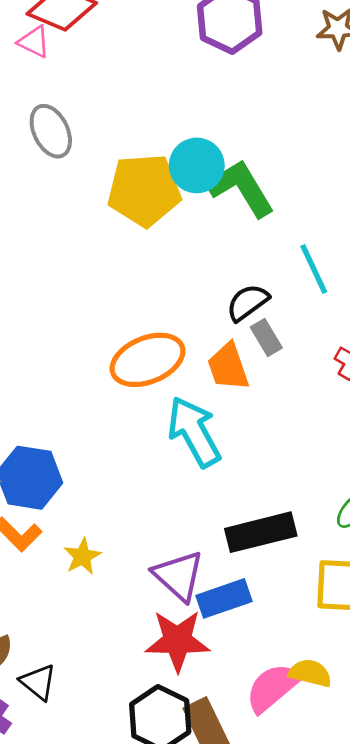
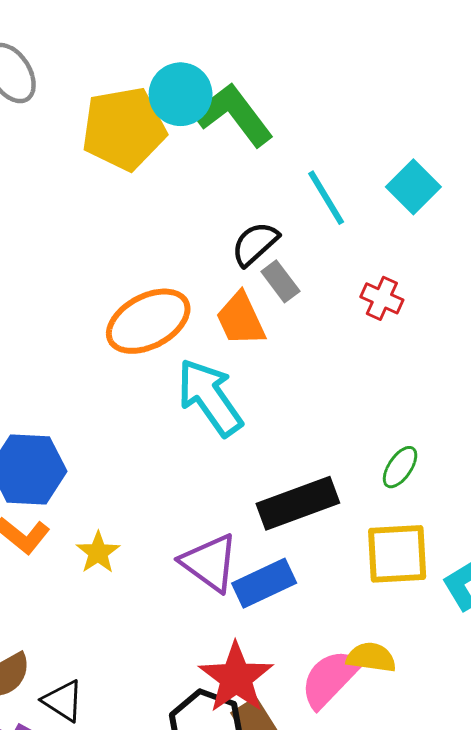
red star: (177, 641) -> (236, 678), moved, turned -30

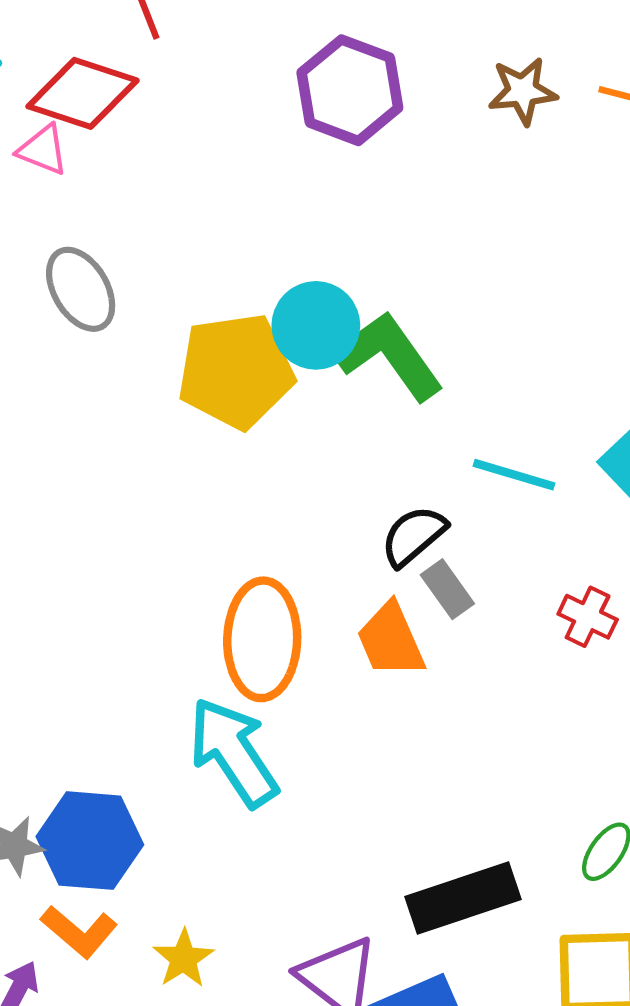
cyan line: (326, 198) -> (514, 475), turned -44
orange ellipse: (148, 321) -> (262, 639), turned -62
cyan arrow: (210, 397) -> (233, 752), moved

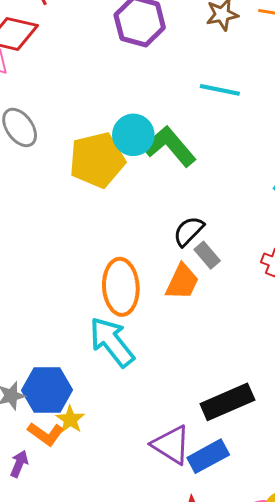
cyan line: (514, 475) -> (220, 90), moved
orange trapezoid: (391, 640) -> (182, 282), turned -126
yellow star: (184, 959) -> (70, 419), moved

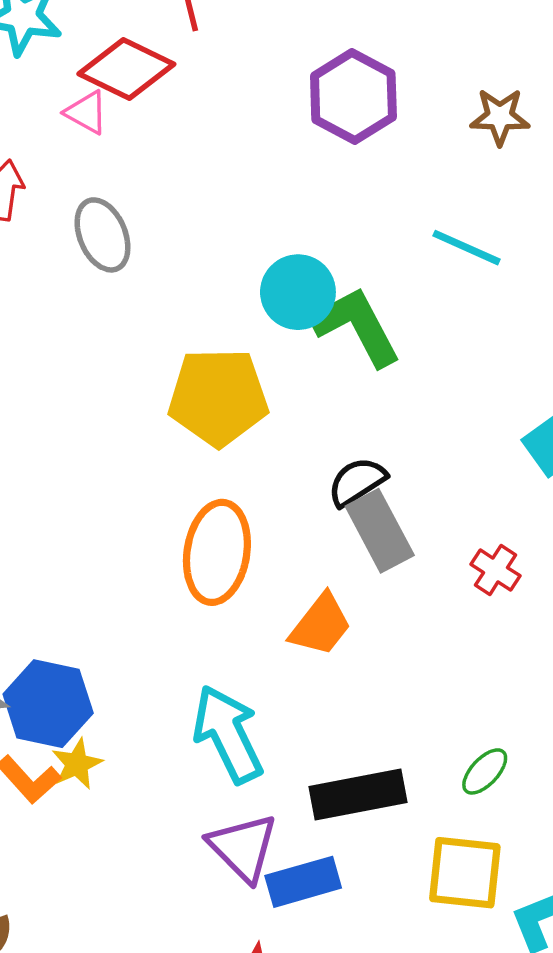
yellow pentagon: (97, 160) -> (218, 397), moved
gray rectangle: (207, 255) -> (380, 531), size x1.6
orange trapezoid: (182, 282) -> (321, 625), moved
cyan arrow: (112, 342) -> (228, 734), moved

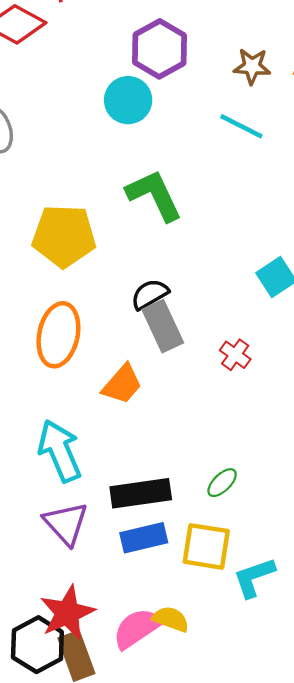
cyan line: (466, 248) -> (241, 126), moved
cyan circle: (298, 292) -> (128, 100), moved
blue rectangle: (303, 882) -> (144, 538), moved

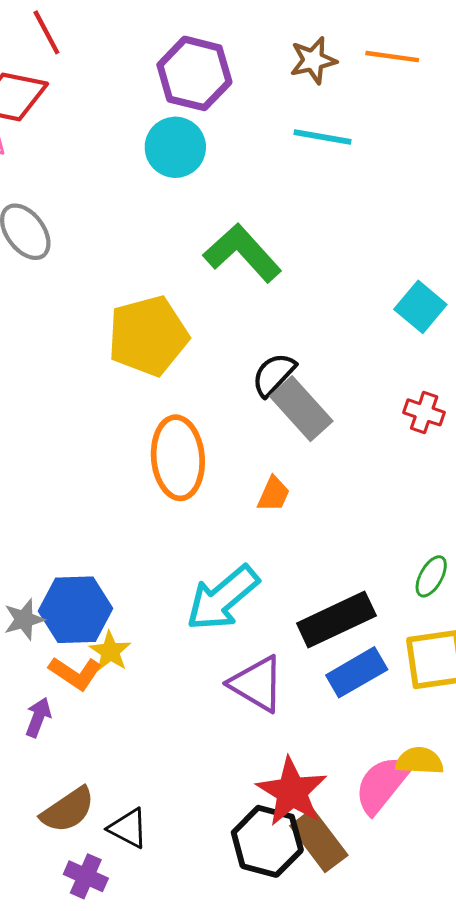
red cross: (235, 355) -> (424, 412), moved
orange trapezoid: (122, 384) -> (274, 494), size x0.7
cyan arrow: (60, 451) -> (222, 598), turned -90

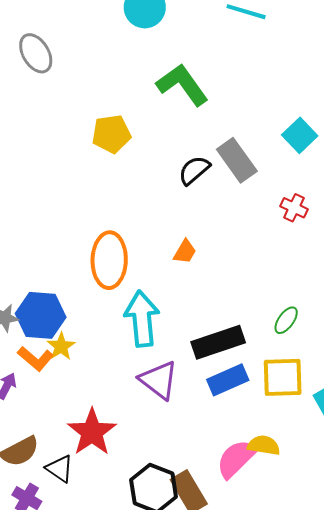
yellow pentagon: (148, 336) -> (111, 134), size x0.7
gray rectangle: (301, 409) -> (237, 160), moved
orange ellipse: (178, 458) -> (109, 260), moved
cyan arrow: (222, 598) -> (142, 319), turned 118
red star: (292, 792) -> (92, 432), moved

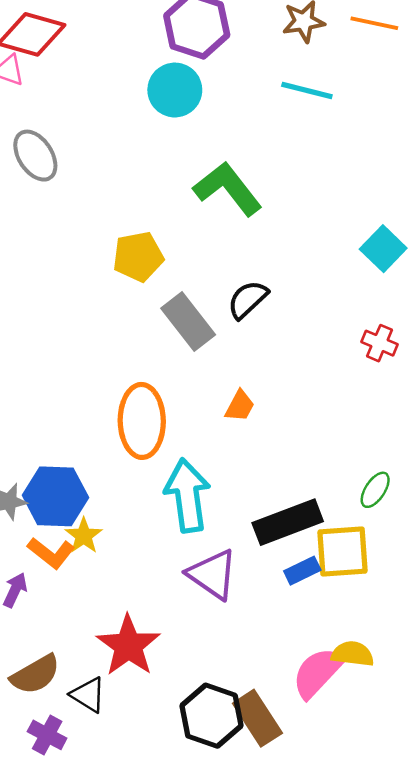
gray rectangle: (237, 160) -> (188, 322), moved
yellow square: (283, 377) -> (342, 551), moved
blue rectangle: (228, 380) -> (302, 571), size x0.7

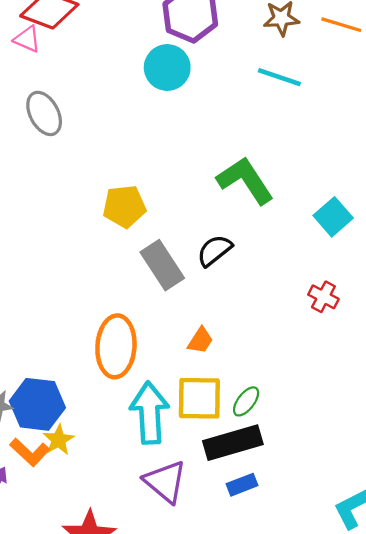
green L-shape: (228, 189) -> (245, 180), moved
green ellipse: (375, 490) -> (246, 401), moved
yellow square: (342, 551) -> (199, 398), moved

